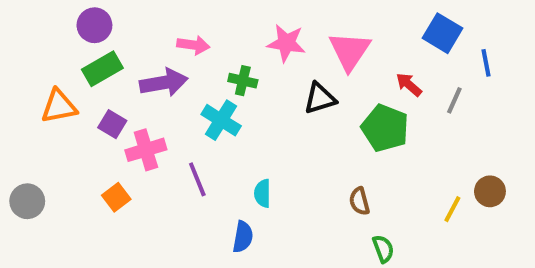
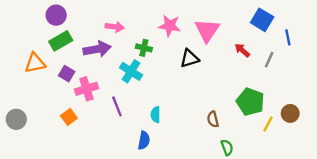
green pentagon: (385, 128) -> (250, 102), moved

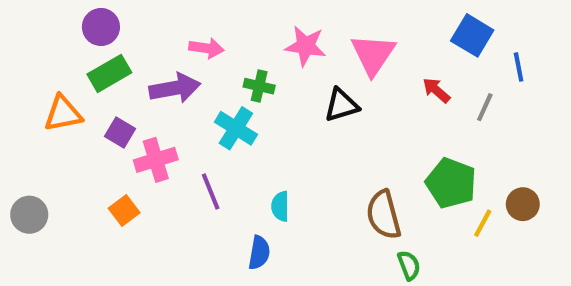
brown semicircle: (213, 119) -> (384, 215), size x1.6

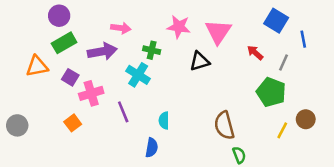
green pentagon: (451, 183) -> (271, 92), moved

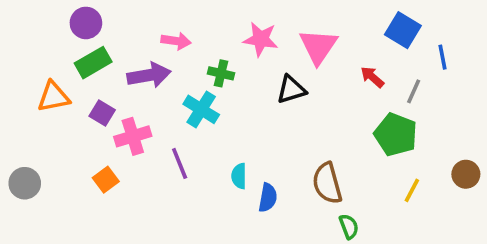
brown circle: (306, 119) -> (466, 174), moved
blue semicircle: (152, 148) -> (268, 198), moved

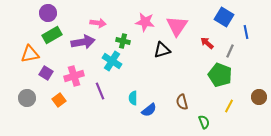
purple square: (102, 113) -> (46, 73), moved
gray circle: (25, 183) -> (27, 98), moved
brown semicircle: (327, 183) -> (182, 102), size x0.7
blue semicircle: (268, 198) -> (149, 110), turned 42
green semicircle: (349, 226) -> (204, 122), moved

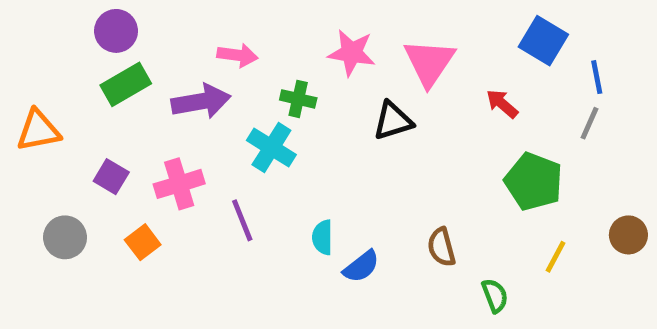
gray line: (230, 51) -> (590, 123), moved
orange triangle: (30, 54) -> (38, 131), moved

